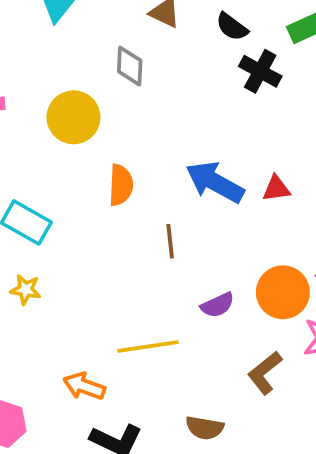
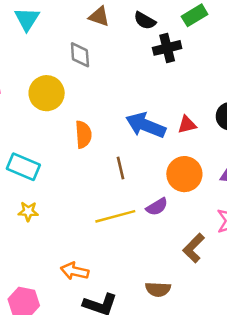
black cross: (260, 71) -> (167, 48), turned -36
orange circle: (283, 292) -> (184, 174), moved
yellow line: (148, 347) -> (115, 216), moved

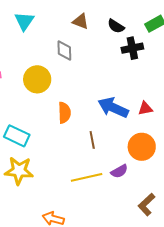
yellow star: (28, 211) -> (19, 171), size x1.8

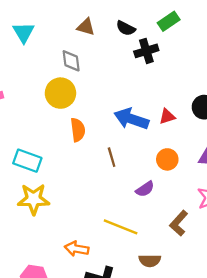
yellow circle: (37, 79) -> (60, 93), moved
orange circle: (142, 147) -> (167, 159), size x0.7
yellow line: (87, 177) -> (121, 227), moved, turned 40

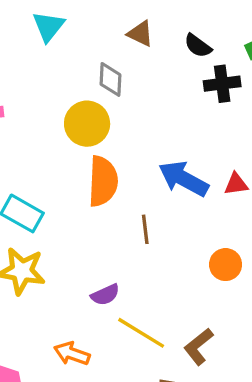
orange semicircle: (78, 130) -> (103, 181), size x1.4
orange circle: (167, 159) -> (226, 265), moved
purple semicircle: (145, 189) -> (105, 295), moved
brown L-shape: (179, 223) -> (198, 346), moved

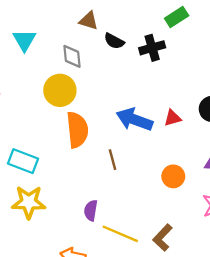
cyan triangle: (48, 26) -> (24, 40), moved
black semicircle: (198, 46) -> (114, 41), moved
purple semicircle: (105, 295) -> (91, 210), turned 132

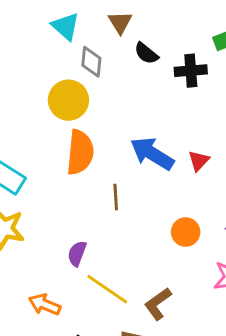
brown triangle: (89, 21) -> (120, 22), turned 30
cyan triangle: (24, 40) -> (66, 26), moved, turned -30
red triangle: (172, 118) -> (199, 161), turned -42

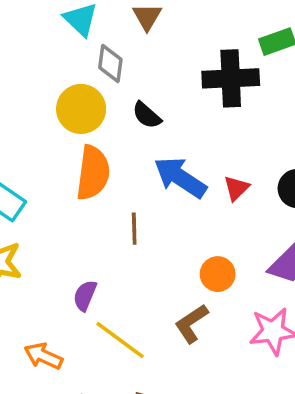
black semicircle: (146, 53) -> (147, 115), moved
black cross: (191, 71) -> (231, 78), size x1.4
brown L-shape: (158, 304) -> (191, 323), moved

